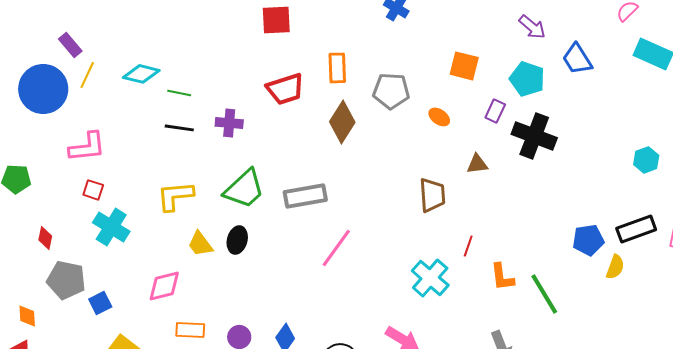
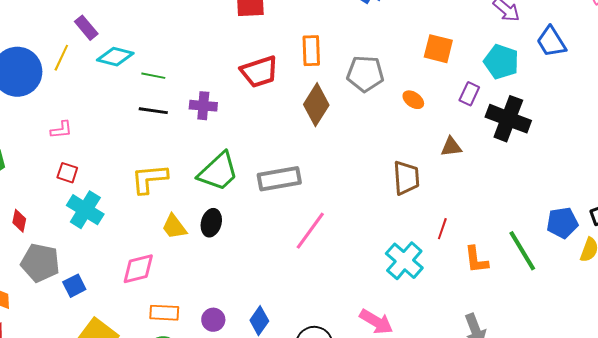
purple rectangle: (70, 45) -> (86, 28), moved
pink L-shape: (87, 147) -> (61, 130), size x0.6
green line: (544, 294) -> (522, 251), moved

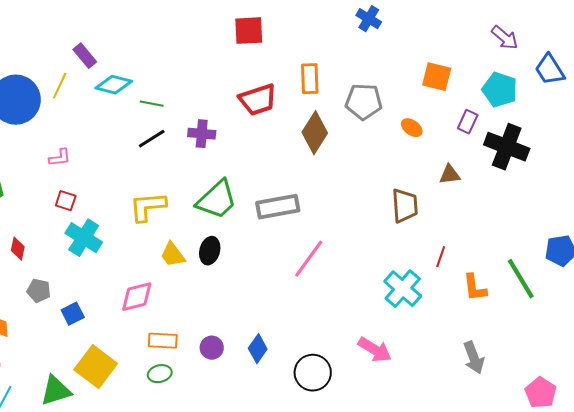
black line: (153, 111) -> (152, 139), turned -40
gray pentagon: (40, 263) -> (39, 291), size x0.6

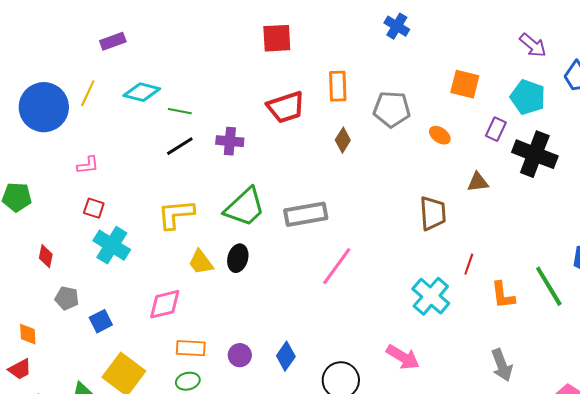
purple rectangle: (85, 56) -> (113, 41), moved, turned -70
brown diamond: (315, 133) -> (343, 140), size x0.6

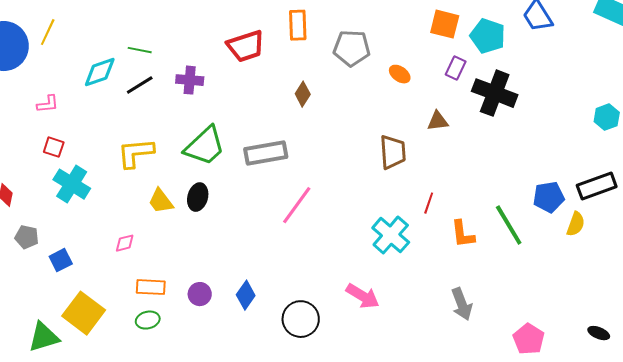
orange square: (465, 84) -> (445, 24), moved
cyan diamond: (142, 92) -> (100, 72), moved, turned -33
brown diamond: (343, 140) -> (303, 94), moved
pink diamond: (165, 304) -> (125, 243), size x0.6

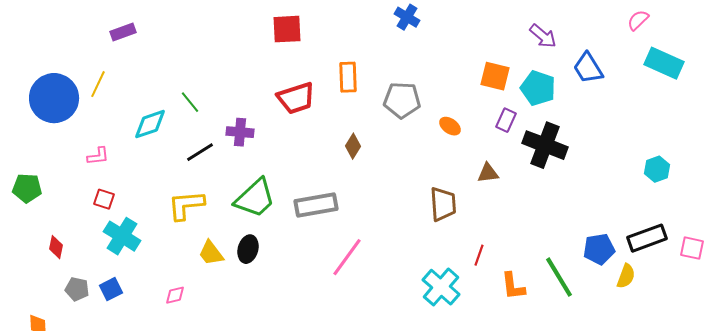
green line: (140, 50) -> (190, 102), turned 40
black line: (140, 85) -> (200, 152), moved
blue square: (61, 260) -> (111, 289), moved

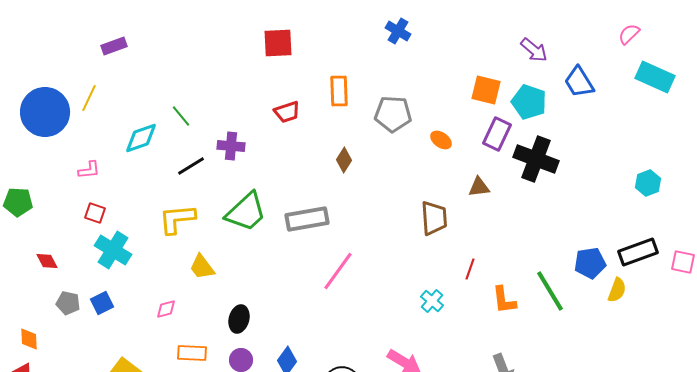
red trapezoid: (296, 98) -> (287, 112), size x0.7
purple rectangle: (506, 120) -> (497, 134), size x1.4
red diamond: (56, 247) -> (47, 261), turned -40
black ellipse: (248, 249) -> (239, 319), moved
cyan cross: (441, 287) -> (432, 301), size x0.6

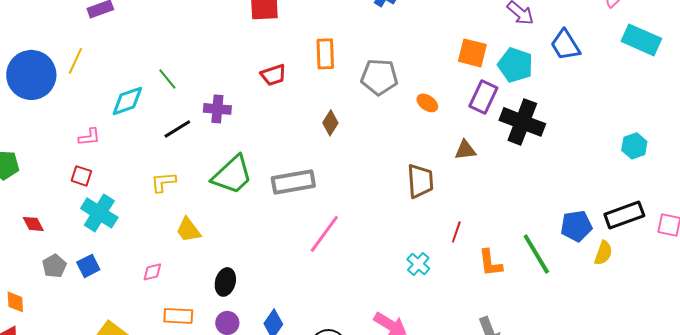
pink L-shape: (89, 170) -> (89, 137), moved
yellow L-shape: (177, 219) -> (163, 182), size x0.7
gray pentagon: (68, 303) -> (54, 266), turned 30

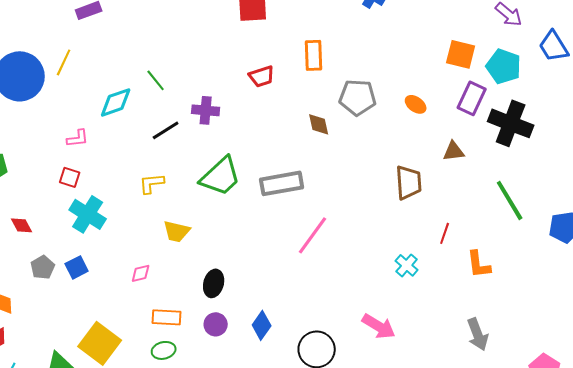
gray pentagon: (379, 77) -> (358, 97), moved
brown diamond: (330, 123) -> (319, 124), turned -45
yellow trapezoid: (188, 230) -> (177, 231), turned -40
green line: (536, 254) -> (510, 200), moved

